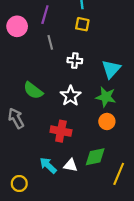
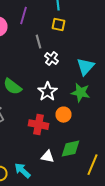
gray line: (50, 42) -> (38, 42), moved
white cross: (75, 61) -> (52, 59), turned 32
orange circle: (107, 121) -> (64, 115), moved
cyan arrow: (48, 165) -> (22, 171), moved

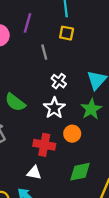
white cross: (52, 59) -> (59, 81), moved
green star: (80, 93) -> (91, 109), turned 30
white triangle: (48, 157) -> (34, 173), moved

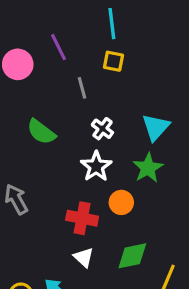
purple line: (27, 23) -> (59, 47), turned -42
green semicircle: (15, 102) -> (41, 132), moved
white triangle: (34, 173) -> (84, 257), moved, turned 32

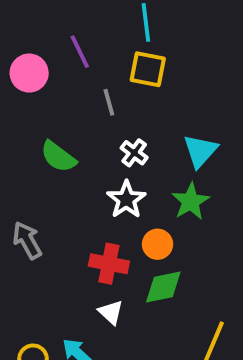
yellow square: (113, 61) -> (148, 69), size x1.4
green diamond: (132, 256) -> (163, 287), moved

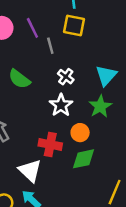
purple line: (80, 52) -> (32, 28), moved
white triangle: (111, 312) -> (30, 171), moved, size x1.5

